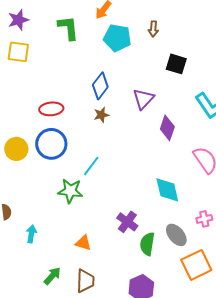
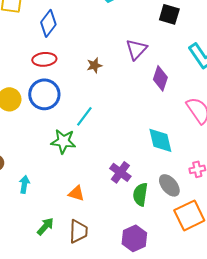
blue diamond: (100, 86) -> (48, 23), moved

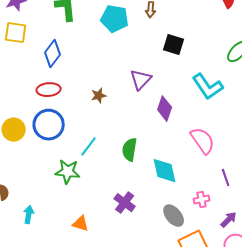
green semicircle: (140, 194) -> (130, 150), moved

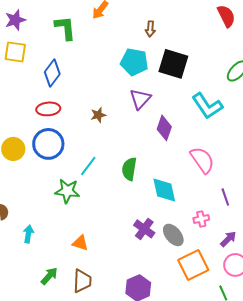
cyan pentagon: (115, 19) -> (134, 62), moved
black square: (174, 45) -> (173, 64), size x1.4
purple cross: (125, 203) -> (144, 229), moved

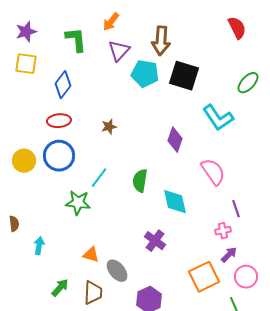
brown arrow: (150, 29) -> (161, 41), size x1.8
purple triangle: (140, 99) -> (119, 51), moved
pink cross: (201, 219) -> (223, 231), moved
gray ellipse: (173, 235) -> (117, 271), moved
purple arrow: (228, 239) -> (229, 255), moved

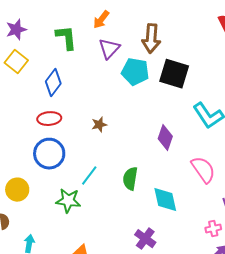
yellow square: (26, 64) -> (16, 62), turned 30
yellow circle: (24, 161) -> (17, 190), moved

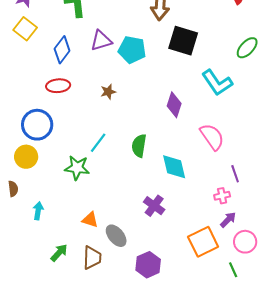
purple triangle: (109, 49) -> (101, 41), moved, turned 30
cyan pentagon: (135, 72) -> (132, 50), moved
blue circle: (49, 154) -> (37, 125), moved

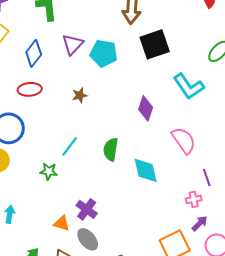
purple triangle: (101, 41) -> (73, 44), turned -30
black square: (183, 41) -> (155, 44), turned -36
green star: (77, 168) -> (49, 171), size x0.7
purple cross: (154, 206) -> (87, 209), moved

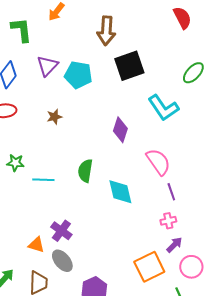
cyan line: (70, 146) -> (43, 180), moved, turned 55
green star: (49, 171) -> (15, 163), moved
purple line: (207, 177) -> (171, 192), moved

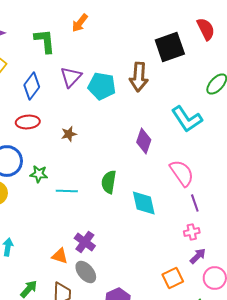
brown arrow: (106, 31) -> (139, 77), moved
black square: (129, 66) -> (170, 47), moved
brown star: (54, 117) -> (69, 134), moved
orange square: (149, 267) -> (173, 278), size x0.7

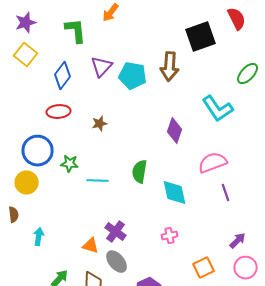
pink semicircle: (182, 173) -> (213, 163), turned -76
pink cross: (192, 232) -> (170, 236), moved
purple arrow: (198, 256) -> (238, 241), moved

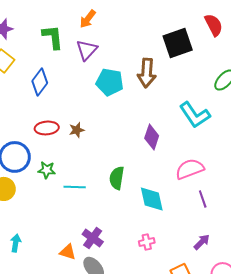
purple triangle: (102, 67) -> (87, 50), moved
red ellipse: (59, 112) -> (47, 128), moved
purple arrow: (238, 241) -> (202, 242), moved

